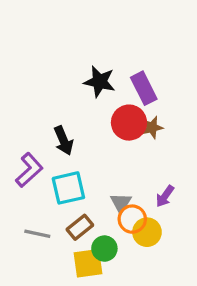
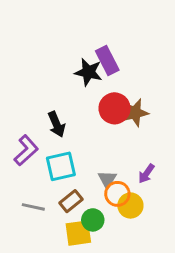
purple rectangle: (144, 88) -> (107, 61), moved
brown star: (152, 127) -> (135, 113), size x1.4

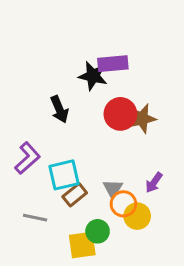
purple rectangle: (107, 61) -> (113, 64), turned -68
black arrow: (57, 124) -> (59, 109), moved
brown rectangle: (71, 201) -> (75, 195), moved

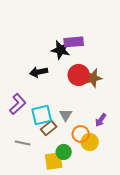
black arrow: (59, 109) -> (39, 72), turned 102
gray triangle: (113, 189) -> (66, 115), moved

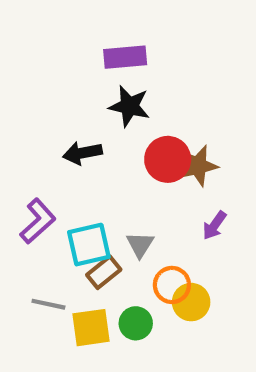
purple rectangle: (74, 42) -> (125, 57), moved
purple arrow: (101, 120) -> (215, 225), moved
yellow square: (54, 161) -> (91, 328), moved

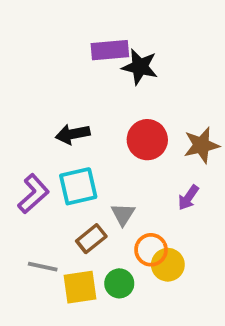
black star: (129, 106) -> (140, 67), moved
brown star: (197, 166) -> (201, 145), moved
cyan square: (89, 245) -> (78, 186), moved

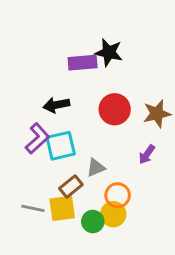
purple rectangle: (110, 50) -> (83, 63), moved
purple L-shape: (33, 194) -> (37, 138), moved
gray triangle: (123, 214) -> (96, 168), turned 36
yellow circle: (168, 265) -> (113, 214), moved
yellow square: (80, 287) -> (62, 208), moved

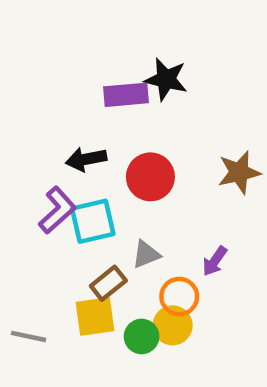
red circle: (115, 109) -> (150, 177), moved
purple arrow: (147, 154) -> (215, 261), moved
gray line: (33, 208) -> (28, 336), moved

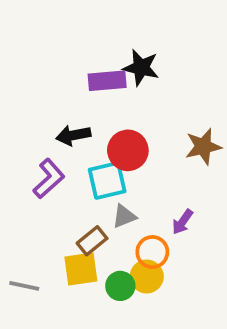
cyan square: (93, 221) -> (107, 180), moved

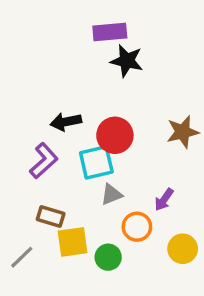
purple rectangle: (107, 81) -> (110, 32), moved
brown rectangle: (92, 241) -> (51, 217), moved, turned 56
yellow circle: (147, 277) -> (183, 249), moved
gray line: (24, 286) -> (22, 257), turned -56

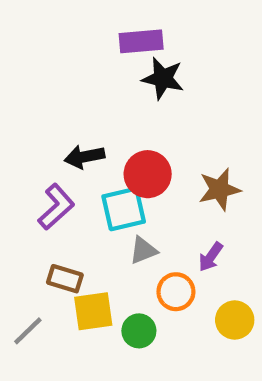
brown star: (183, 132) -> (219, 189), moved

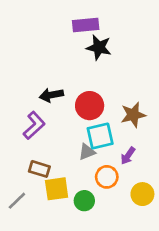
cyan square: (124, 209) -> (100, 136), moved

